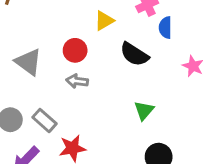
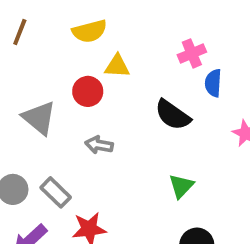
yellow triangle: (104, 21) -> (117, 66), moved, turned 30
red circle: (75, 50) -> (88, 91), moved

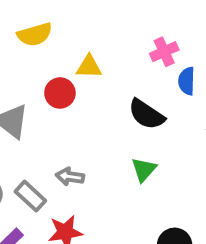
yellow semicircle: (90, 31) -> (35, 34), moved
gray arrow: (99, 145) -> (70, 177), moved
green triangle: (181, 186) -> (144, 170), moved

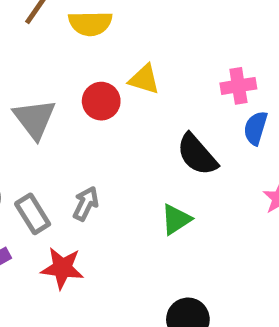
gray arrow: (70, 177) -> (86, 204), turned 92

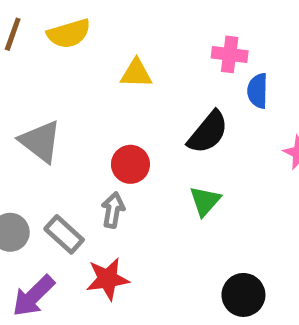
pink cross: (238, 86) -> (230, 54), turned 32
red circle: (101, 101) -> (130, 164), moved
black semicircle: (197, 155) -> (208, 132), turned -84

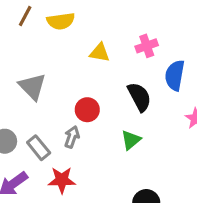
pink cross: (230, 54) -> (147, 46), moved, turned -35
blue semicircle: (258, 91) -> (175, 75), size x1.4
black semicircle: (208, 132) -> (139, 97), turned -76

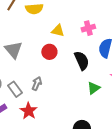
red circle: (87, 110) -> (49, 52), moved
green triangle: (131, 140) -> (94, 88), moved
red star: (62, 180) -> (29, 111), turned 30

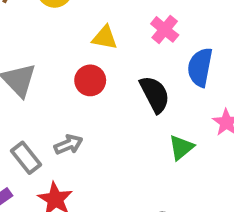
pink cross: (88, 28) -> (165, 29), turned -32
gray arrow: (37, 84) -> (68, 144), turned 48

